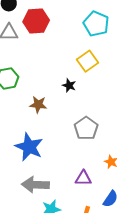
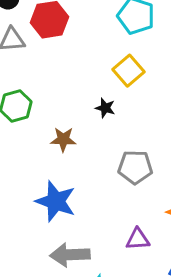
gray pentagon: (86, 128) -> (135, 167), turned -30

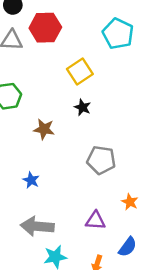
yellow square: (128, 71) -> (80, 71), moved
blue star: (56, 201) -> (31, 180), size x0.5

